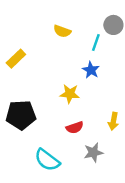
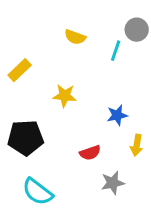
blue star: (91, 70) -> (117, 115), moved, turned 30
yellow star: (70, 94) -> (65, 96), moved
cyan semicircle: (47, 160) -> (38, 192), moved

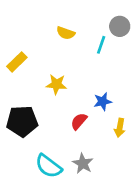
red semicircle: (90, 153) -> (79, 121), moved, turned 150
gray star: (113, 183) -> (83, 163), moved, turned -30
cyan semicircle: (38, 192) -> (49, 166), moved

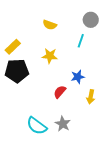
cyan line: (101, 45) -> (81, 41), moved
yellow star: (56, 84) -> (50, 56), moved
black pentagon: (22, 121) -> (17, 71), moved

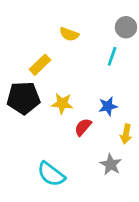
yellow rectangle: (13, 47) -> (40, 65), moved
yellow star: (50, 56) -> (62, 103), moved
gray star: (63, 124) -> (111, 164), moved

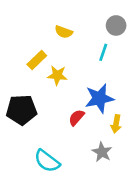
black pentagon: (23, 98) -> (21, 110), moved
yellow star: (62, 103) -> (57, 75), moved
blue star: (108, 106) -> (99, 98), size x1.6

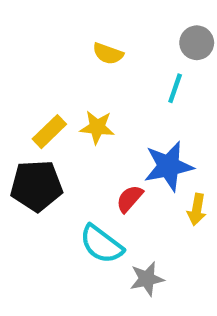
yellow rectangle: (37, 60) -> (49, 132), moved
gray star: (102, 152) -> (147, 279), moved, turned 30
cyan semicircle: (47, 161) -> (101, 244), moved

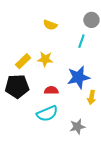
red semicircle: (130, 199) -> (51, 90), moved, turned 48
cyan semicircle: (101, 244) -> (47, 114), turned -60
gray star: (147, 279) -> (77, 127), moved

